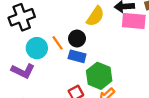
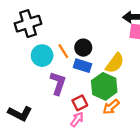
yellow semicircle: (95, 16) -> (115, 63), moved
purple L-shape: (23, 71) -> (58, 83), moved, turned -100

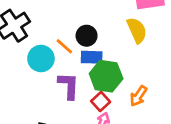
yellow semicircle: (115, 63) -> (137, 30), moved, turned -45
green hexagon: (104, 86) -> (106, 76), moved

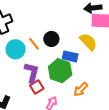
yellow semicircle: (137, 30) -> (88, 42), turned -30
blue rectangle: (92, 57) -> (70, 56), moved
red square: (101, 101) -> (37, 87), moved

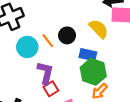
yellow semicircle: (88, 42) -> (99, 29), moved
green hexagon: (60, 71) -> (93, 72), moved

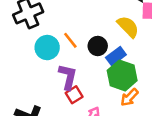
black circle: (67, 35) -> (98, 46), moved
blue rectangle: (88, 55) -> (116, 56), turned -49

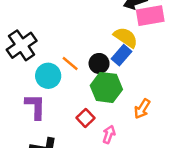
blue rectangle: (116, 56) -> (122, 55), moved
green hexagon: (122, 75) -> (106, 87), moved
purple L-shape: (68, 77) -> (35, 106), moved

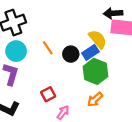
cyan circle: (48, 76) -> (16, 51), moved
green hexagon: (106, 87) -> (96, 71), moved

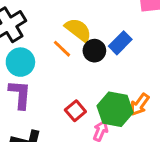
yellow semicircle: (98, 39) -> (78, 30), moved
green hexagon: (96, 71) -> (115, 109), moved

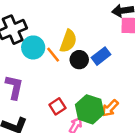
yellow semicircle: (78, 30) -> (68, 41), turned 65
cyan circle: (20, 62) -> (33, 47), moved

